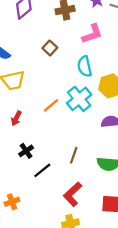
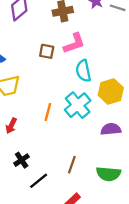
pink L-shape: (92, 34) -> (74, 43), moved
brown square: (50, 48) -> (47, 51), turned -32
orange line: (51, 105) -> (48, 112), turned -35

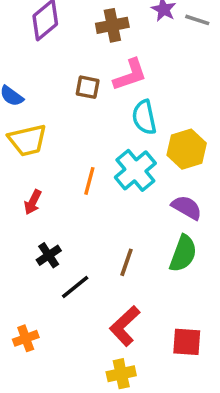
purple semicircle: (111, 129) -> (187, 207), turned 36
green semicircle: (109, 174) -> (183, 253), moved, turned -75

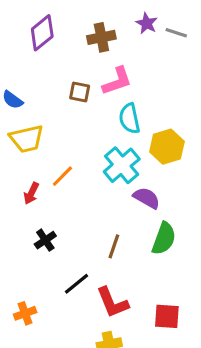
orange line: (89, 181) -> (62, 176), moved, turned 30
purple semicircle: (187, 207) -> (147, 198), moved
black line: (75, 287) -> (76, 284), moved
red L-shape: (125, 326) -> (112, 302), turned -69

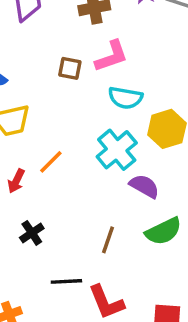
cyan semicircle: (129, 118) -> (125, 98), turned -68
green semicircle: (164, 239) -> (163, 231), turned 44
black line: (76, 284) -> (66, 281), turned 36

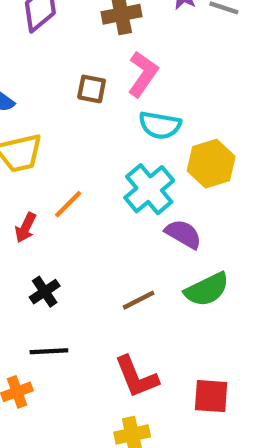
pink L-shape: (112, 56) -> (143, 74), turned -36
brown line: (108, 240) -> (139, 300), turned 44
black line: (66, 281) -> (49, 351), moved

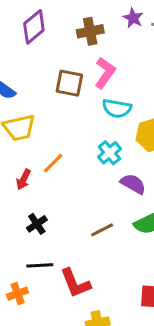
brown square: (92, 89) -> (69, 83), size x1.4
cyan cross: (149, 189) -> (109, 153), size x0.7
red L-shape: (136, 377) -> (75, 283), moved

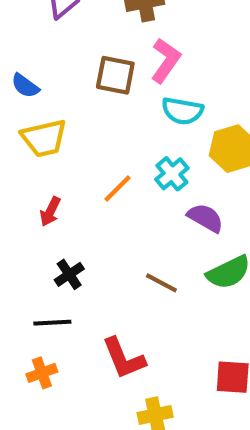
orange line: (53, 163) -> (117, 188), moved
brown line: (102, 230) -> (161, 283), turned 55
black line: (40, 265) -> (52, 323), moved

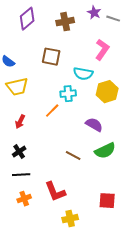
pink L-shape: (166, 61) -> (102, 50), moved
cyan cross: (172, 174) -> (68, 94), moved, turned 35
black cross: (69, 274) -> (19, 152), moved
orange cross: (42, 373) -> (24, 199), moved

